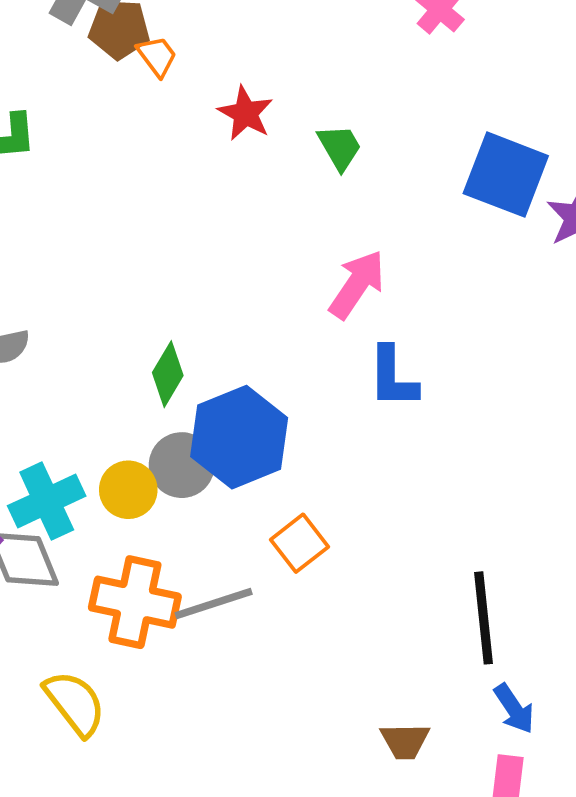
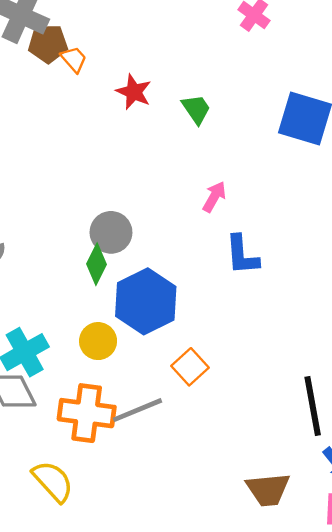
pink arrow: (357, 284) -> (214, 197), size x0.7
gray circle: (182, 465) -> (111, 232), moved
yellow circle: (128, 490) -> (98, 341), moved
brown trapezoid: (405, 741) -> (268, 489), size x1.4

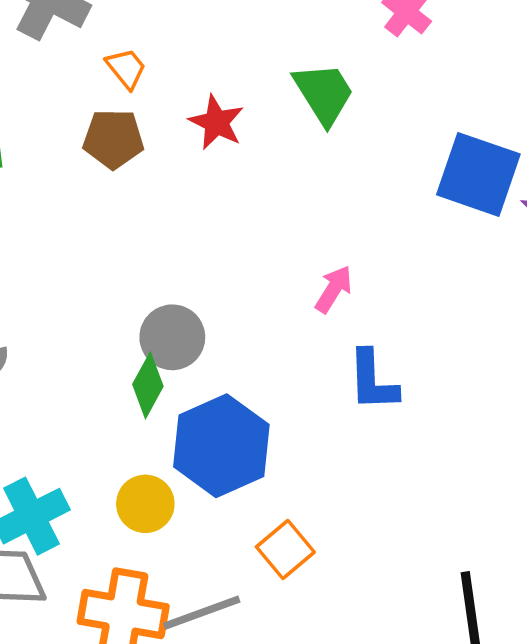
brown pentagon: (48, 44) -> (113, 139), moved
green trapezoid: (196, 109) -> (324, 93), moved, size x1.4

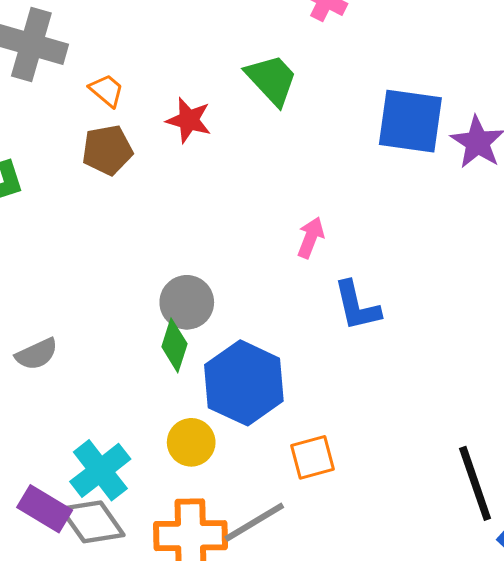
orange square: (285, 549) -> (312, 457), turned 36

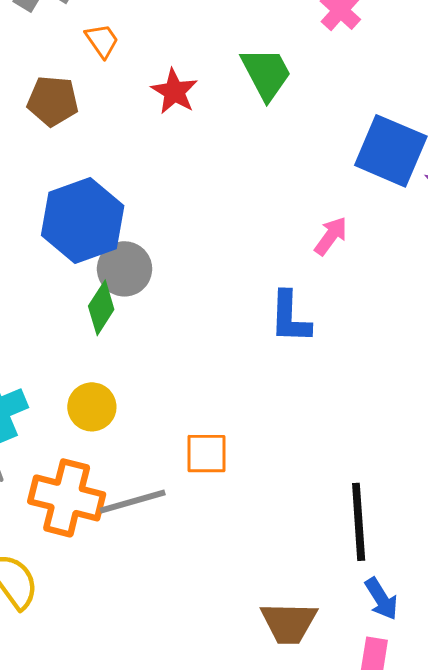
brown pentagon: (107, 150) -> (53, 101), moved
pink arrow: (311, 238) -> (331, 236), moved
blue hexagon: (244, 383) -> (83, 220), moved

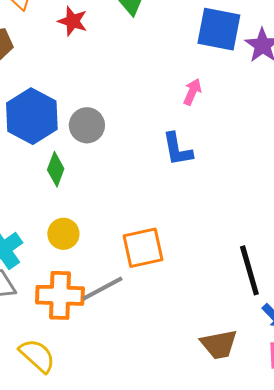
gray circle: (125, 269) -> (87, 125), moved
orange square: (206, 454) -> (143, 248), size x1.4

